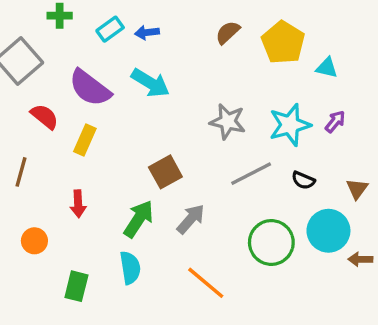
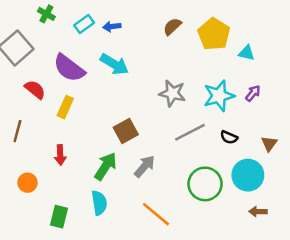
green cross: (60, 16) -> (46, 14), turned 30
brown arrow: (360, 259) -> (258, 212), moved

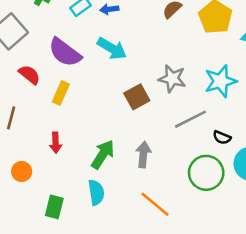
brown square: (126, 131) -> (137, 97), moved
black semicircle: (229, 137) -> (222, 137), moved
gray arrow: (145, 166) -> (143, 154), turned -35

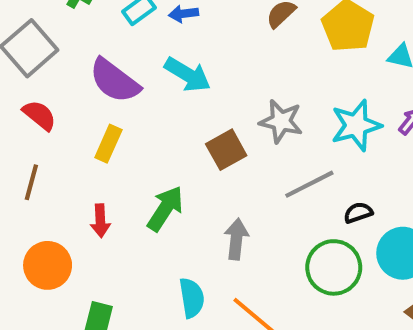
red semicircle: (29, 75) -> (39, 115), moved
black semicircle: (222, 137) -> (358, 213), turned 138
green arrow: (103, 154) -> (165, 209), moved
orange circle: (22, 172) -> (48, 265), size x1.5
cyan semicircle: (96, 192) -> (192, 298), moved

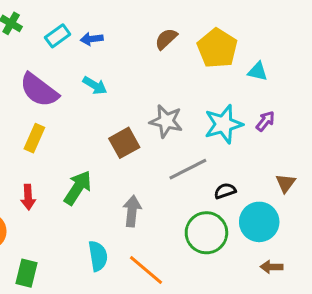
cyan arrow: (188, 75) -> (95, 85), size x0.7

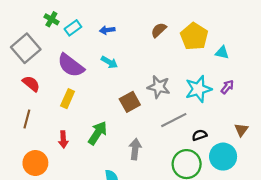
cyan rectangle: (58, 36) -> (73, 28), moved

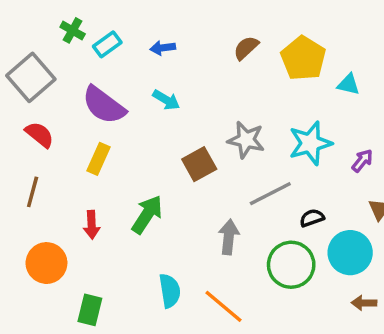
purple arrow: (227, 87) -> (362, 161), moved
gray arrow: (135, 149) -> (229, 237), moved

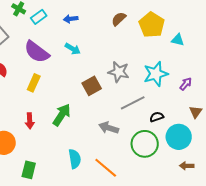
gray arrow: (229, 237) -> (109, 128), turned -78

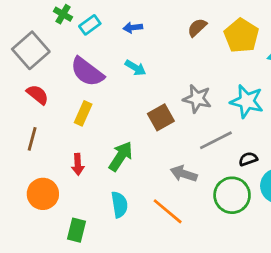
cyan star: (156, 74) -> (247, 101), turned 30
cyan semicircle: (75, 159) -> (119, 205), moved
orange line: (106, 168) -> (168, 211), moved

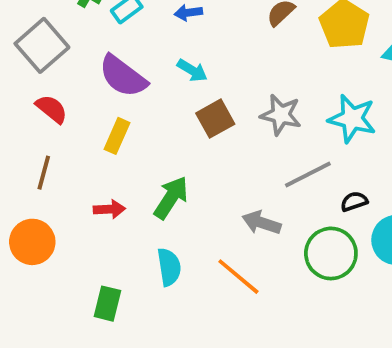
brown square: (161, 117) -> (215, 119), moved
red arrow: (78, 164) -> (109, 209), turned -90
orange circle: (43, 194) -> (32, 242), moved

